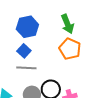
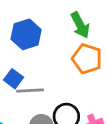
blue square: (24, 51) -> (14, 79), moved

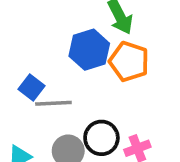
blue hexagon: (26, 34) -> (89, 50), moved

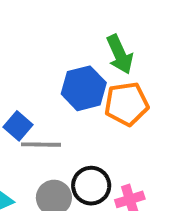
orange pentagon: (129, 61) -> (126, 104), turned -30

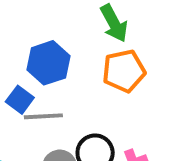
blue hexagon: (84, 88) -> (48, 63), moved

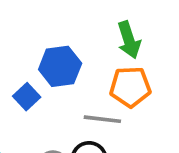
gray line: (43, 116) -> (102, 119), moved

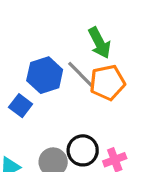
gray line: (102, 119) -> (80, 74), moved, turned 48

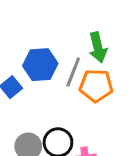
gray line: (80, 74) -> (73, 72), turned 52

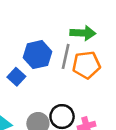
green arrow: (98, 47) -> (83, 33), turned -65

